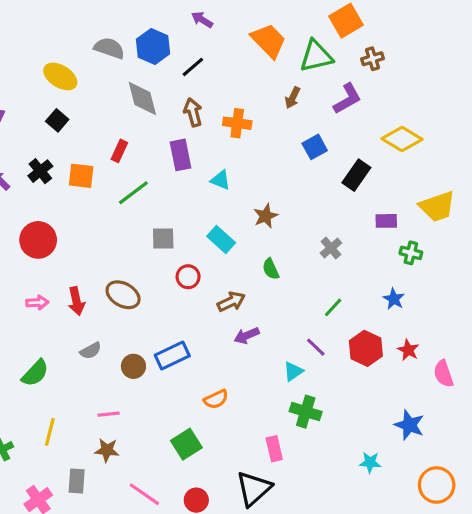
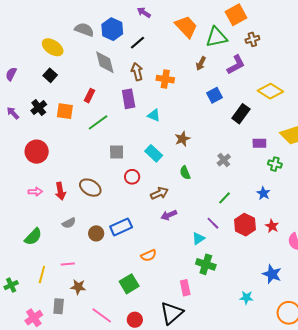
pink line: (109, 414) -> (68, 264), moved

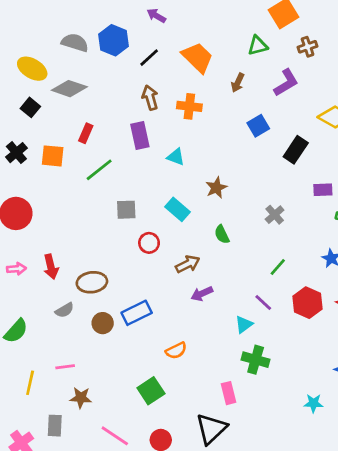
orange trapezoid: (186, 27) -> (197, 57), moved
green triangle: (216, 37) -> (258, 46), size x0.7
gray diamond: (105, 62) -> (69, 89), moved, turned -55
brown ellipse: (90, 188) -> (92, 282), moved, turned -35

